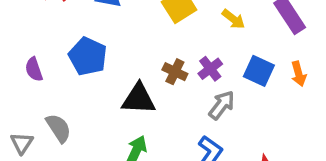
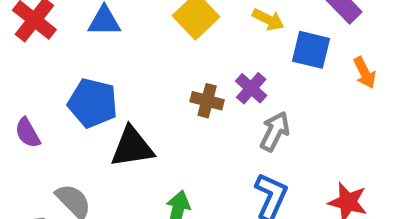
blue square: (259, 71) -> (311, 50), moved
black triangle: (139, 99) -> (132, 147), moved

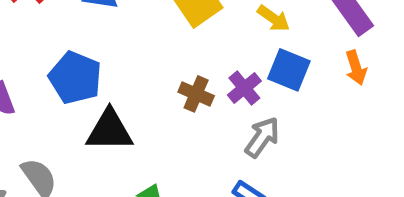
blue square: (311, 50) -> (289, 70), moved
orange arrow: (365, 73) -> (356, 68), moved

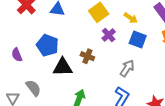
purple cross: (244, 88) -> (109, 35), moved
brown cross: (196, 94) -> (87, 56), moved

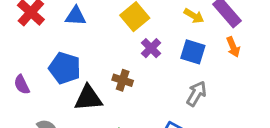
yellow arrow: (131, 18) -> (194, 16), moved
gray arrow: (127, 68) -> (196, 94), moved

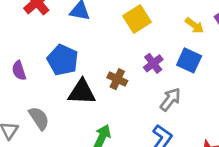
purple cross: (151, 48) -> (153, 63), moved
gray arrow: (196, 94) -> (170, 99), moved

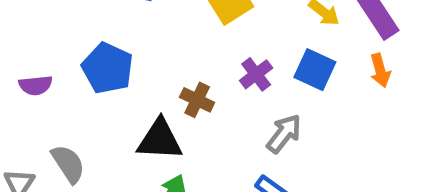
purple semicircle: (19, 71) -> (36, 85), turned -78
black triangle: (82, 92) -> (160, 140), moved

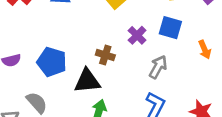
blue pentagon: (108, 68) -> (52, 62), moved
orange arrow: (380, 70) -> (205, 50), moved

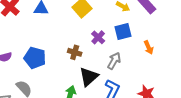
blue square: (170, 28) -> (123, 31), turned -30
black triangle: (87, 81) -> (89, 77), moved, turned -35

